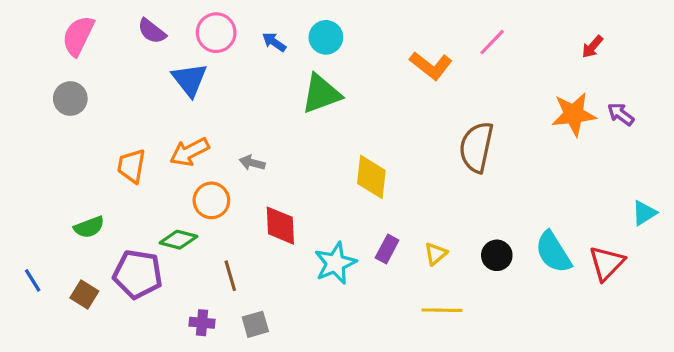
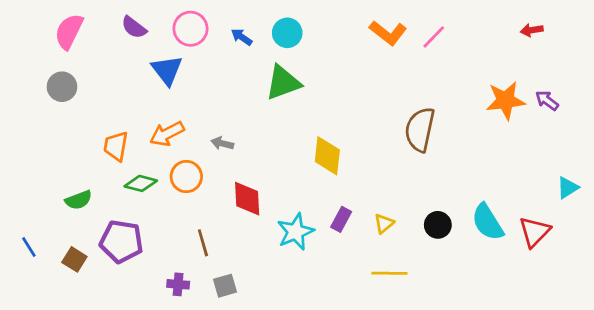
red arrow: (592, 47) -> (532, 30), moved, turned 40
orange L-shape: (431, 66) -> (388, 33), moved
green diamond: (178, 240) -> (141, 183), moved

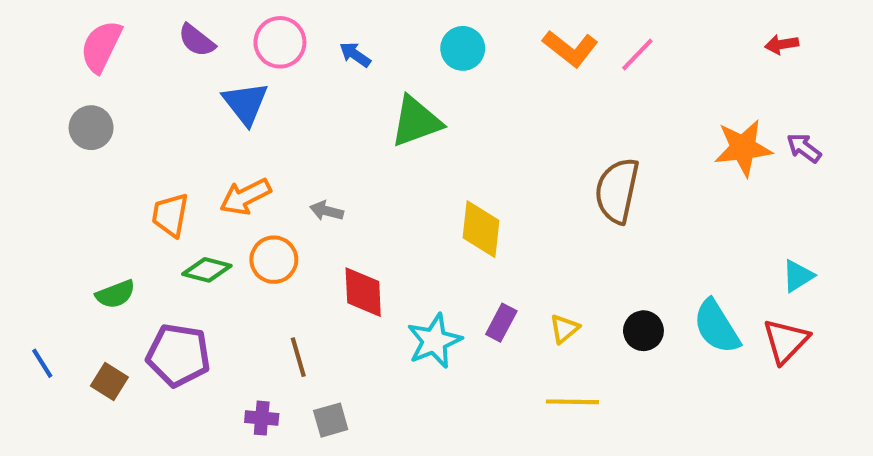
cyan circle: (287, 33) -> (463, 48), moved
cyan triangle: (568, 188) -> (798, 276), moved

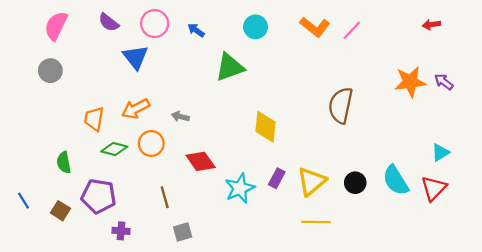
red diamond: (363, 292) -> (201, 161), turned -32
green semicircle: (115, 294) -> (64, 163), turned 100
yellow triangle: (564, 329) -> (312, 182), size x1.8
purple cross: (262, 418) -> (121, 231), moved

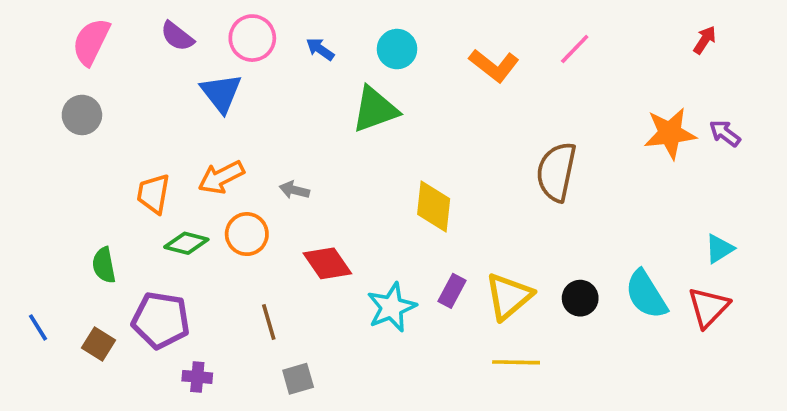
red arrow: (431, 25) -> (705, 40), turned 132
cyan circle: (255, 27) -> (397, 49), moved
orange L-shape: (315, 27) -> (494, 66), moved

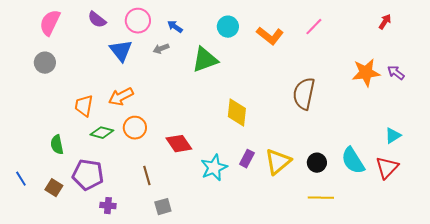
cyan circle: (397, 49) -> (228, 27), moved
gray arrow: (294, 190) -> (161, 49), moved, turned -35
yellow line: (516, 362) -> (321, 198), moved

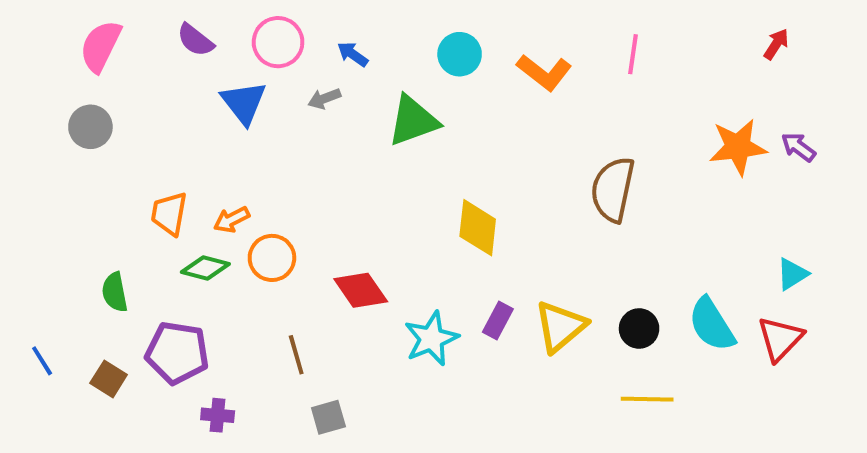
pink line: (314, 27) -> (633, 54), turned -36
orange arrow: (121, 97) -> (232, 220), moved, size x0.7

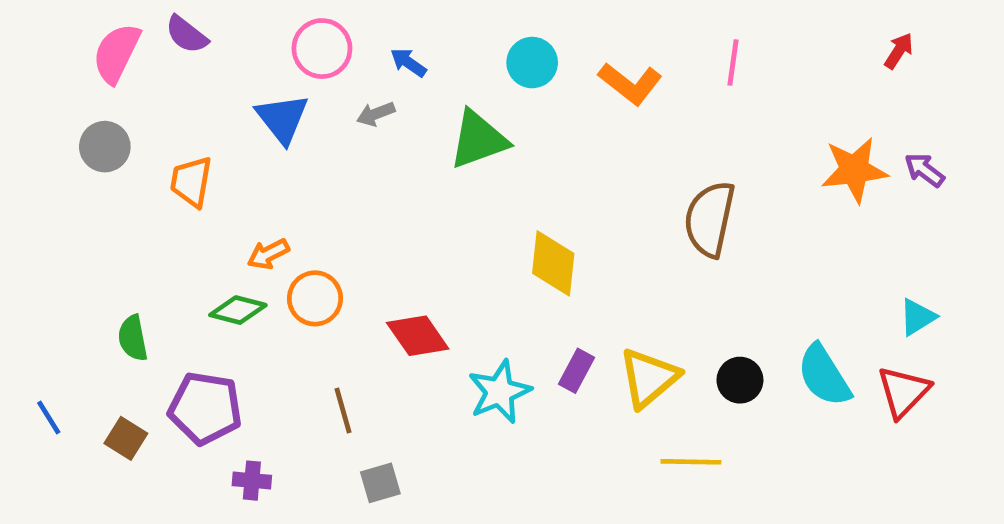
purple semicircle: (195, 40) -> (187, 35), moved
orange trapezoid: (169, 214) -> (191, 182), moved
yellow line: (647, 399) -> (691, 462), moved

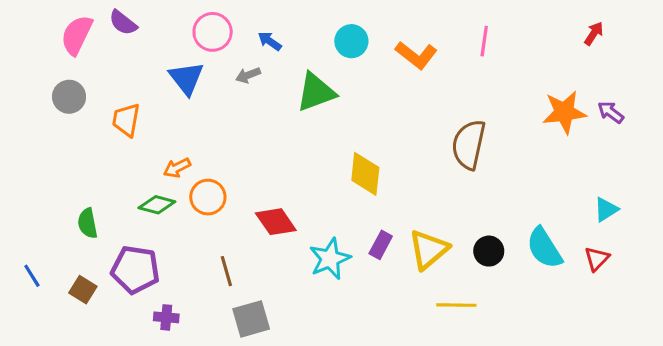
red triangle: (903, 392) -> (597, 259), size x0.7
gray square: (380, 483) -> (251, 319), size x1.4

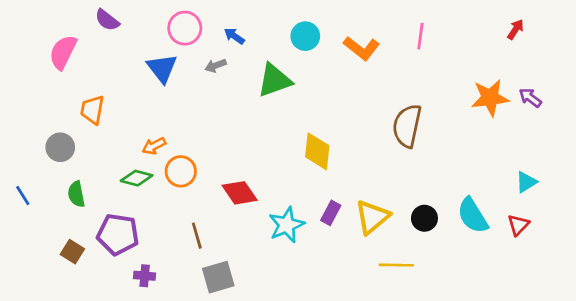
pink semicircle: (77, 35) -> (63, 52), moved
gray circle: (69, 97) -> (60, 147), moved
orange trapezoid: (126, 120) -> (92, 110), moved
blue line: (32, 276) -> (23, 195), moved

